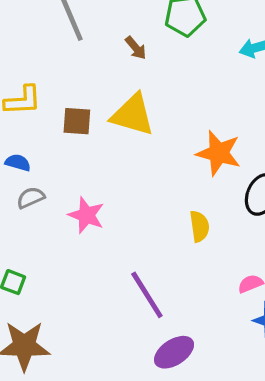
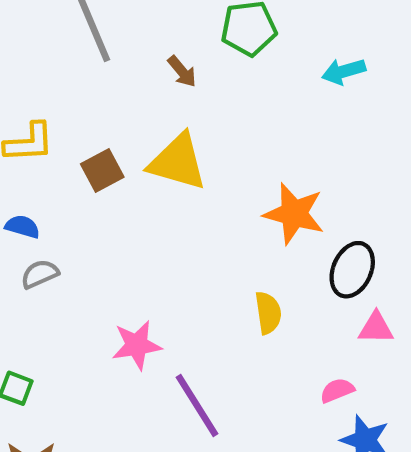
brown square: (77, 121) -> (102, 171), turned -32
pink star: (86, 215) -> (137, 345), moved, turned -30

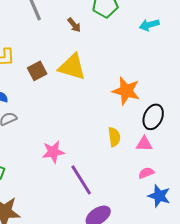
pink triangle: (376, 328) -> (144, 144), moved

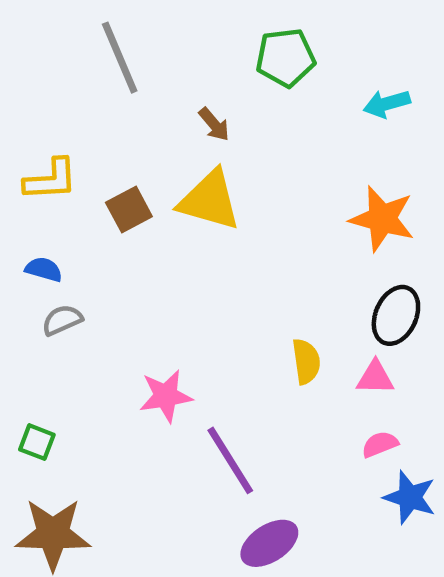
brown arrow: (74, 25) -> (214, 124), moved
orange star: (126, 91) -> (382, 219), moved

